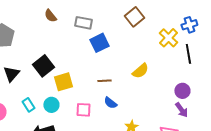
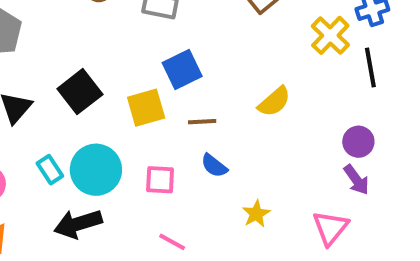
blue square: (99, 43) -> (182, 70), moved
yellow square: (63, 82) -> (146, 108), moved
cyan circle: (51, 105) -> (96, 170), size x1.6

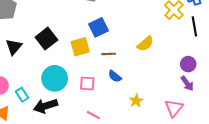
cyan rectangle: (50, 170) -> (22, 95), moved

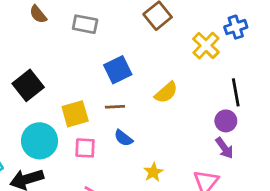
black line: (194, 26) -> (236, 92), moved
blue square: (98, 27) -> (118, 70), moved
yellow square: (80, 47) -> (75, 114), moved

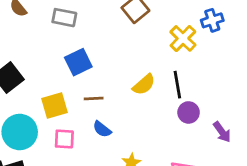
blue square: (118, 70) -> (78, 62), moved
black line: (236, 92) -> (177, 85), moved
purple circle: (226, 121) -> (189, 112), moved
purple arrow: (224, 148) -> (222, 132), moved

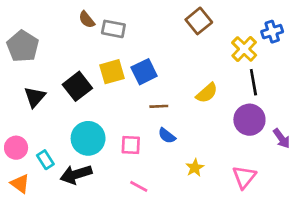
gray rectangle: (64, 18) -> (113, 29), moved
black line: (177, 85) -> (253, 82), moved
yellow square: (55, 105) -> (112, 72), moved
purple circle: (189, 112) -> (249, 120), size x1.5

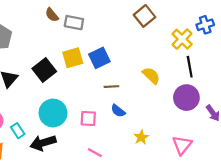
yellow semicircle: (207, 93) -> (151, 76), turned -96

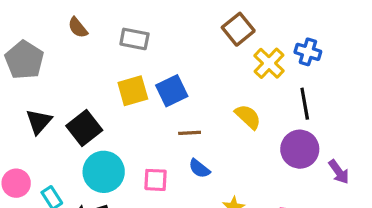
brown semicircle: (52, 15) -> (78, 28), moved
blue cross: (205, 25) -> (308, 52), moved, turned 35
yellow cross: (182, 39) -> (269, 63), moved
black square: (44, 70) -> (84, 128), moved

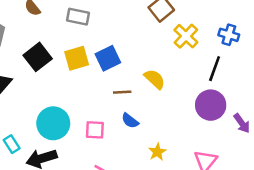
blue cross: (308, 52) -> (229, 35), moved
black line: (305, 104) -> (215, 69), turned 30
yellow semicircle: (248, 117) -> (155, 79), moved
black square: (84, 128) -> (38, 57), moved

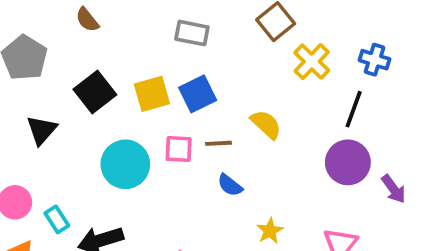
gray rectangle: (78, 17) -> (192, 33), moved
cyan circle: (53, 123) -> (125, 164), moved
pink square: (95, 130) -> (179, 149), moved

